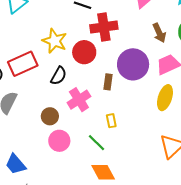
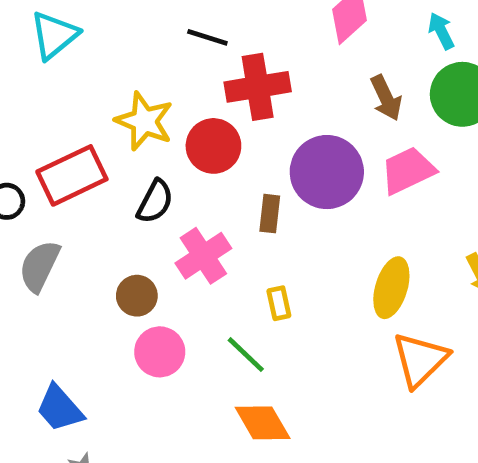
yellow ellipse: (165, 98) -> (391, 288), moved

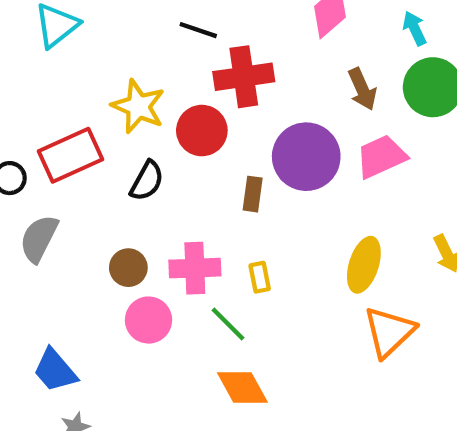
pink cross: (203, 256) -> (195, 268), moved, turned 30

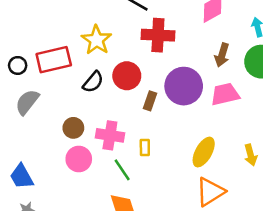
brown arrow: (362, 89) -> (222, 55), turned 30
red circle: (202, 131) -> (127, 76), moved

